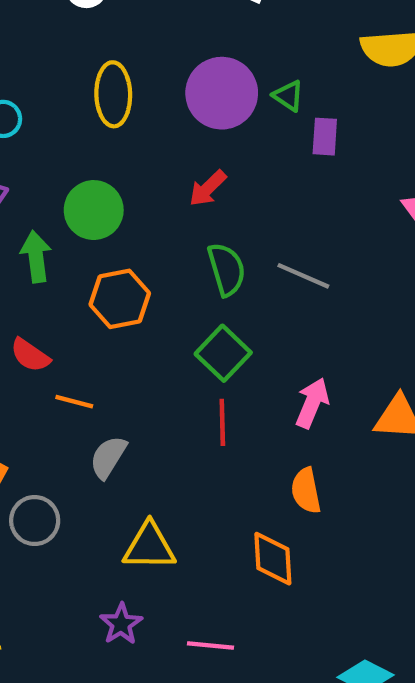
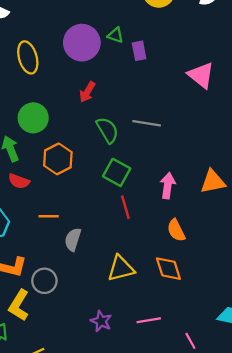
red semicircle: (30, 355) -> (19, 181), moved
yellow triangle: (149, 546) -> (121, 268), moved

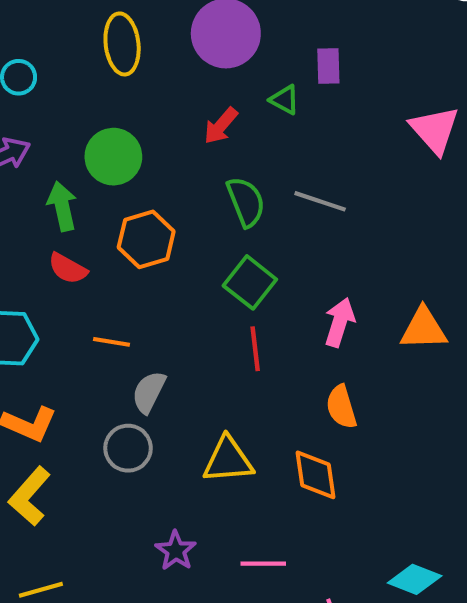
green triangle: (116, 35) -> (285, 100), moved
gray circle: (44, 281) -> (128, 448), moved

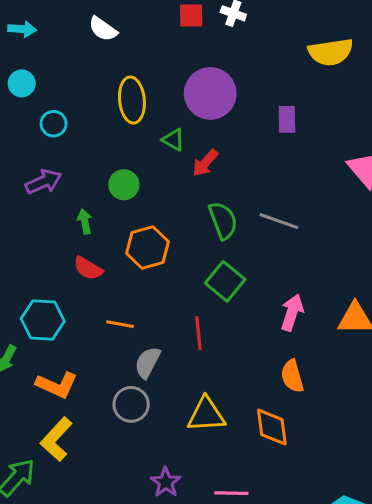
green triangle: (285, 100) -> (173, 140), moved
green circle: (113, 157) -> (124, 185), size x0.7
green arrow: (62, 206) -> (85, 221), size x0.7
red line: (255, 349) -> (198, 333), moved

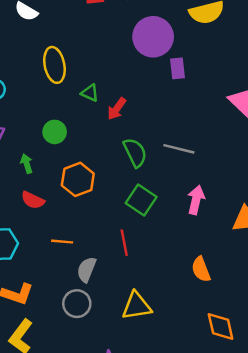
purple circle: (210, 93) -> (153, 37), moved
pink arrow: (292, 312) -> (196, 200), moved
orange diamond: (272, 427) -> (221, 327), moved

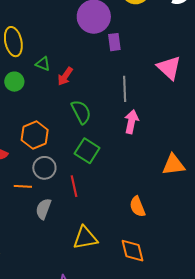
green circle: (55, 132) -> (14, 82), moved
gray line: (179, 149) -> (125, 89), moved, turned 75
pink arrow: (196, 200) -> (131, 122), moved
gray circle: (77, 304) -> (44, 168), moved
orange diamond: (221, 327) -> (133, 251), moved

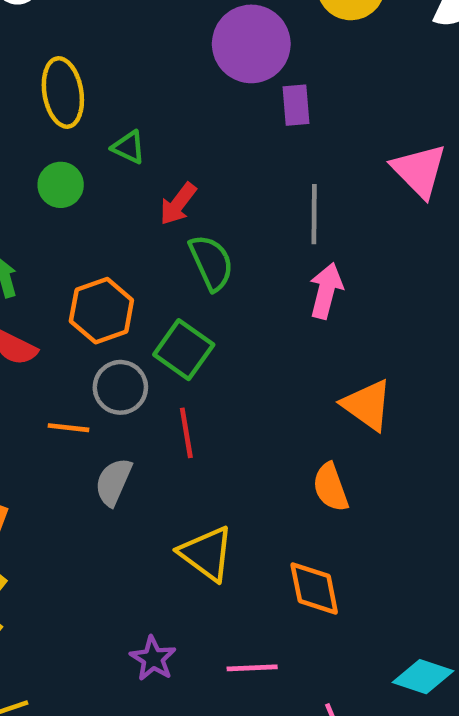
red arrow: (65, 76) -> (178, 204), moved
green square: (87, 151) -> (184, 350), moved
orange triangle: (173, 165) -> (367, 405), moved, turned 40
yellow triangle: (85, 238) -> (206, 554), turned 44

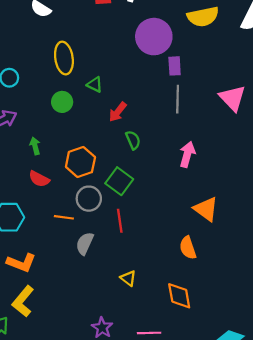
gray line: (314, 214) -> (178, 99), moved
green semicircle: (211, 262) -> (133, 140), size x0.7
yellow triangle: (206, 554) -> (128, 278), size x0.6

